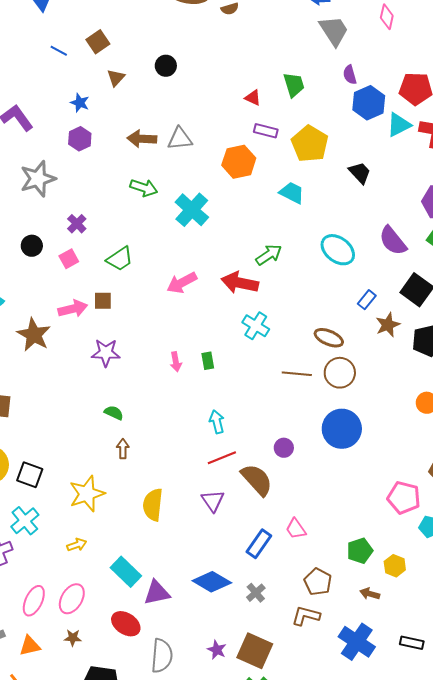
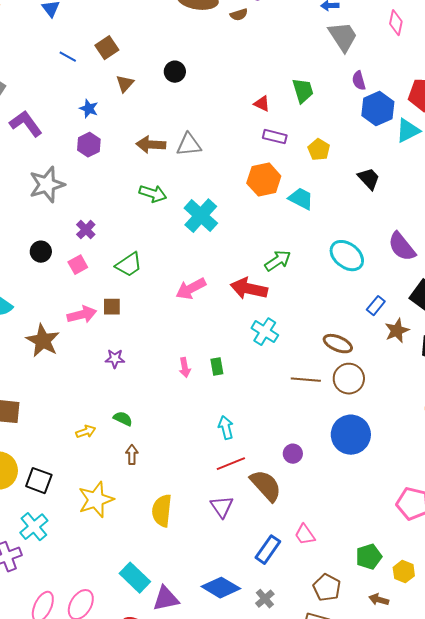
yellow pentagon: (310, 144) -> (319, 150), size x0.6
orange hexagon: (239, 162) -> (264, 180), moved
purple star: (106, 353) -> (115, 359), size x0.7
yellow arrow: (77, 545) -> (86, 432), moved

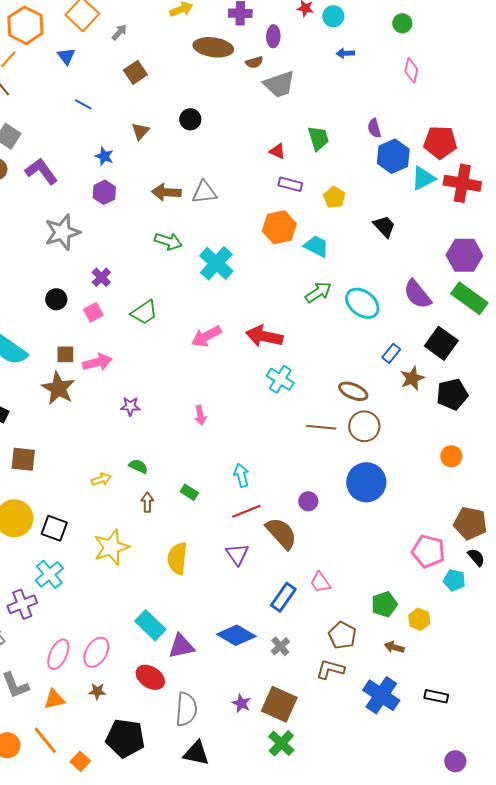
gray trapezoid: (343, 37) -> (279, 84), moved, turned 104
brown square: (107, 48) -> (135, 72), moved
green arrow: (278, 261) -> (318, 292), moved
brown square: (112, 307) -> (65, 354), moved
green rectangle: (217, 367) -> (189, 492), moved, turned -48

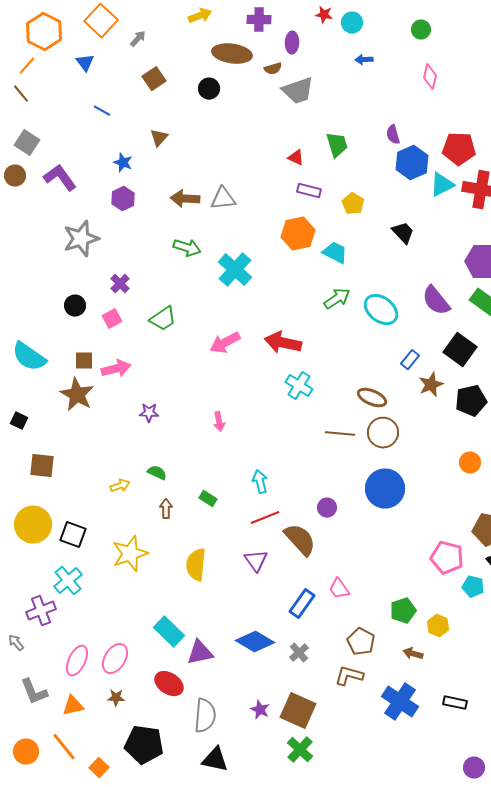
black circle: (190, 119) -> (209, 89), moved

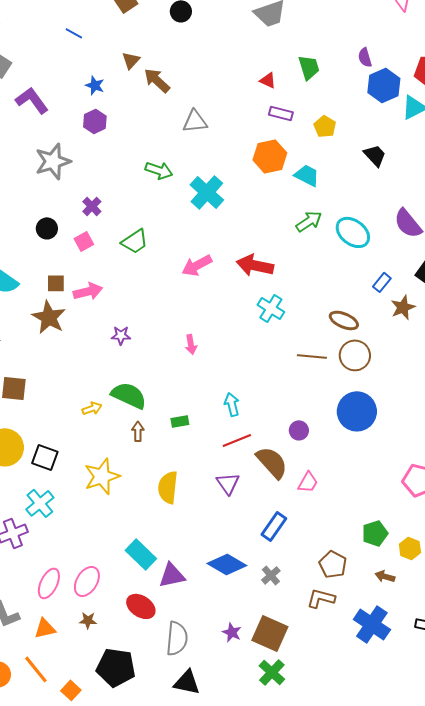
brown arrow: (185, 199) -> (157, 80), moved, turned 40
green semicircle: (157, 473) -> (129, 395), size x1.8
green rectangle: (208, 499) -> (180, 421), turned -42
pink trapezoid: (339, 589) -> (308, 482), moved, turned -115

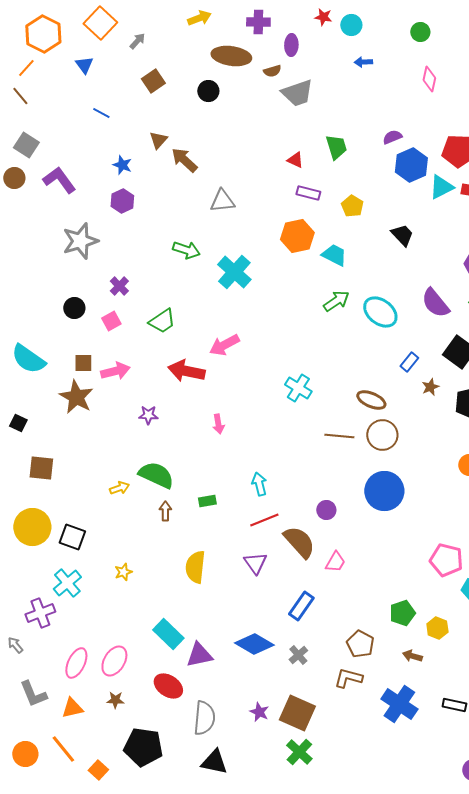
purple semicircle: (365, 57) -> (392, 137), turned 84
red arrow: (255, 265) -> (186, 371), moved
brown star: (403, 307) -> (430, 387), size x0.7
yellow star: (102, 476) -> (123, 572), moved, size x0.5

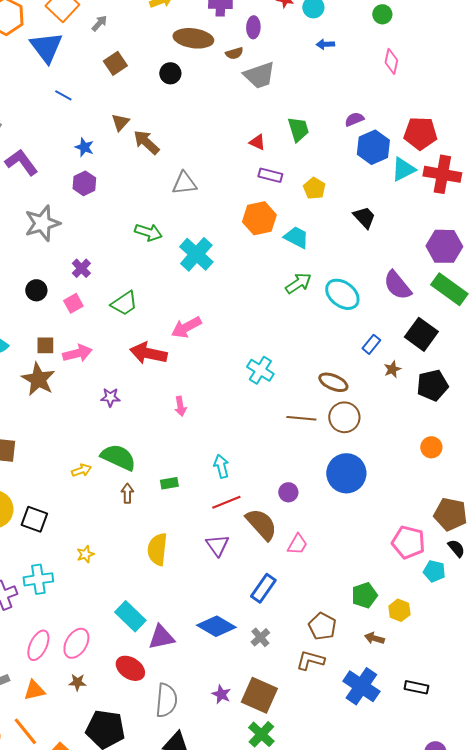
blue triangle: (84, 65) -> (46, 47), size x1.8
cyan cross: (67, 583) -> (38, 579), moved, turned 32

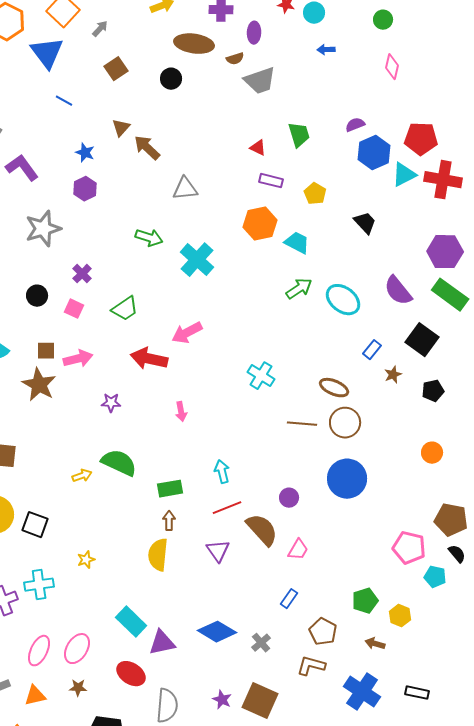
pink square: (73, 303) -> (74, 309), turned -36
black pentagon: (432, 385) -> (433, 391), size x0.7
green rectangle: (169, 483) -> (170, 489), size x1.4
brown arrow: (127, 493) -> (169, 521), moved
blue rectangle: (263, 588) -> (289, 599), moved, size x0.7

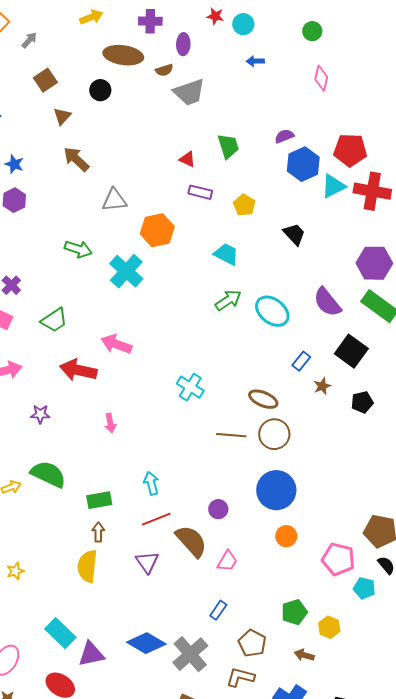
brown triangle: (121, 128) -> (62, 116), moved
orange hexagon: (260, 224) -> (157, 230), moved
pink arrow: (187, 333) -> (116, 344), turned 48
orange circle: (432, 453) -> (286, 536), moved
gray cross: (261, 643) -> (190, 654), size x1.8

